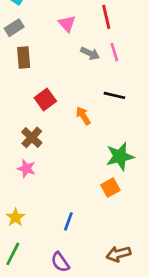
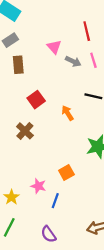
pink triangle: (67, 24) -> (54, 47), moved
pink star: (26, 169) -> (38, 186), moved
orange square: (110, 188) -> (66, 172), moved

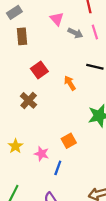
yellow star: (11, 197) -> (15, 146), moved

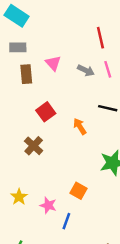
gray rectangle: (14, 12) -> (18, 47), turned 32
pink triangle: (57, 19) -> (53, 63), moved
orange square: (69, 141) -> (79, 191), turned -32

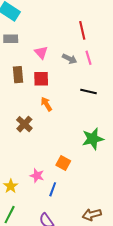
brown rectangle: (26, 74) -> (18, 75), moved
red square: (46, 112) -> (41, 79), moved, turned 35
orange arrow: (80, 126) -> (46, 104), moved
yellow star: (19, 197) -> (11, 186), moved

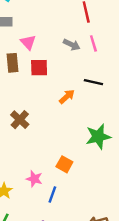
pink triangle: (41, 52) -> (28, 42), moved
orange arrow: (46, 104) -> (67, 97), moved, turned 80

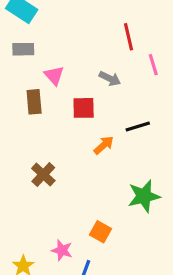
pink line: (93, 43) -> (153, 65), moved
red square: (39, 68) -> (84, 108), moved
black line: (93, 82) -> (138, 127), turned -30

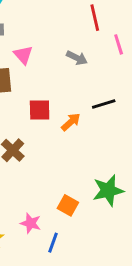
red square: (84, 108) -> (40, 110), moved
green star: (144, 196) -> (108, 190), moved

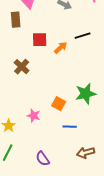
blue line: (53, 243) -> (70, 127), moved, turned 72

